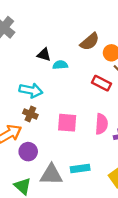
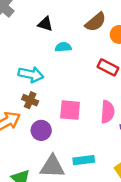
black triangle: (44, 55) -> (45, 24), moved
purple circle: (28, 152) -> (41, 130), moved

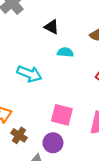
brown cross: (30, 100) -> (19, 135), moved
purple circle: (41, 130) -> (53, 143), moved

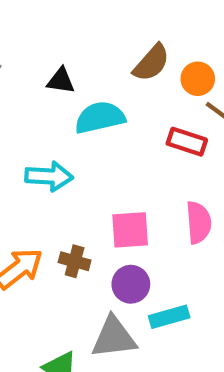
cyan semicircle: (65, 52) -> (100, 117), size x1.6
brown cross: (19, 135) -> (75, 261), moved

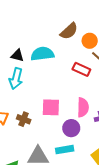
black triangle: (61, 81) -> (17, 55), moved
cyan arrow: (49, 176) -> (16, 79), turned 95
purple circle: (131, 284) -> (71, 128), moved

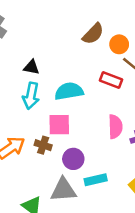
cyan semicircle: (42, 54) -> (69, 91), moved
pink square: (51, 107) -> (59, 125), moved
purple circle: (71, 128) -> (73, 159), moved

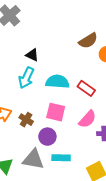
red rectangle: (111, 80) -> (86, 88), moved
pink square: (59, 125) -> (56, 112), moved
pink semicircle: (115, 127) -> (87, 119), turned 30

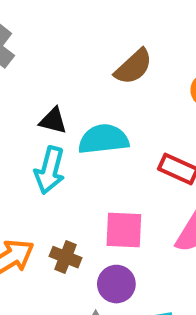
brown semicircle: (88, 41) -> (133, 67), moved
cyan semicircle: (57, 82) -> (103, 139), moved

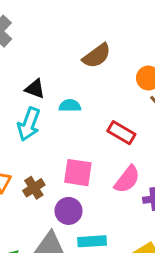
cyan semicircle: (103, 139) -> (70, 106), size x0.6
brown cross: (66, 257) -> (34, 188), turned 30

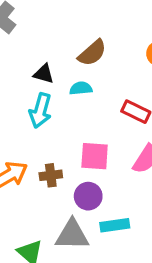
brown semicircle: (97, 56) -> (92, 53), moved
brown cross: (34, 188) -> (51, 175), turned 30

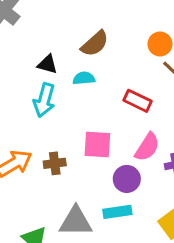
purple circle: (88, 196) -> (127, 179), moved

